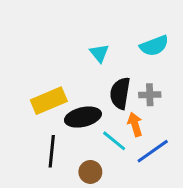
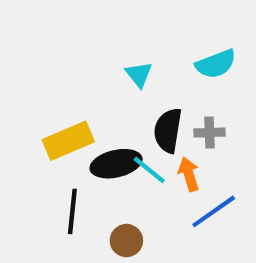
cyan line: (114, 141) -> (149, 170), moved

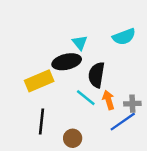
gray cross: (210, 133) -> (132, 104), moved
black ellipse: (116, 164) -> (67, 62), moved

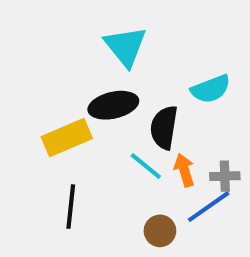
cyan semicircle: (124, 37) -> (211, 89), moved
cyan triangle: (80, 43) -> (125, 46), moved, size x1.6
brown circle: (73, 138) -> (160, 231), moved

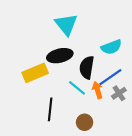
gray cross: (225, 176) -> (119, 93), turned -32
black line: (71, 207) -> (50, 109), moved
blue line: (209, 207) -> (110, 77), moved

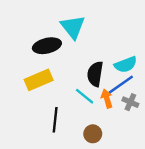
cyan semicircle: (111, 47) -> (126, 65), moved
black ellipse: (60, 56) -> (47, 46), moved
gray cross: (119, 93) -> (130, 102), turned -32

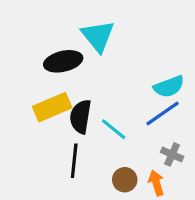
black semicircle: (95, 74) -> (81, 117), moved
orange arrow: (107, 99) -> (156, 183), moved
gray cross: (130, 102) -> (172, 154), moved

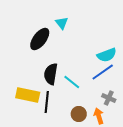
cyan triangle: (98, 36) -> (62, 23), size x0.6
black ellipse: (63, 61) -> (40, 39), turned -40
yellow rectangle: (52, 107) -> (28, 95), moved, turned 35

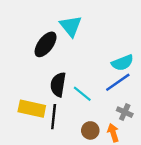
cyan triangle: (62, 23) -> (71, 26), size x1.5

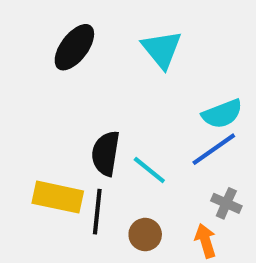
cyan triangle: (71, 26) -> (162, 49), moved
black ellipse: (46, 44) -> (74, 47), moved
brown circle: (90, 130) -> (145, 235), moved

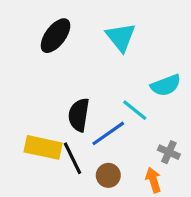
blue line: (214, 149) -> (108, 133), moved
cyan line: (149, 170) -> (135, 110), moved
black line: (97, 212) -> (73, 158), turned -32

